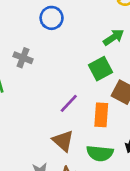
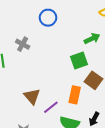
purple line: (69, 103) -> (51, 107), moved
brown triangle: (63, 141) -> (32, 96), moved

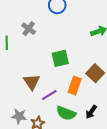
green square: (79, 60) -> (60, 58), moved

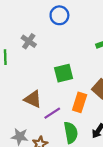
brown triangle: (32, 82) -> (33, 99), turned -30
green semicircle: (66, 113) -> (71, 133), turned -120

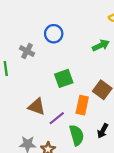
blue circle: (59, 15) -> (54, 34), moved

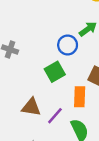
blue circle: (54, 34) -> (68, 45), moved

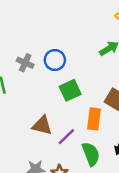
blue circle: (68, 45) -> (55, 60), moved

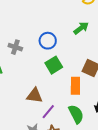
blue circle: (55, 60) -> (48, 41), moved
purple line: (66, 137) -> (48, 112), moved

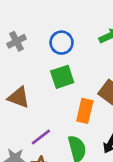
gray cross: (15, 47) -> (17, 41), turned 32
brown triangle: (35, 96) -> (19, 97), moved

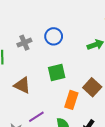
blue circle: (62, 43) -> (54, 36), moved

